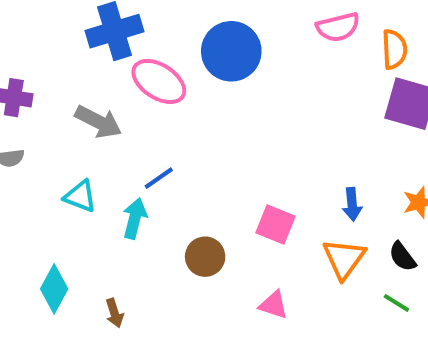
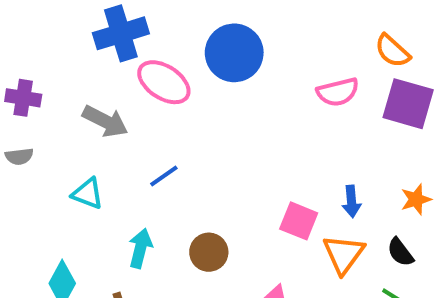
pink semicircle: (338, 27) -> (338, 92), moved
orange semicircle: (394, 49) -> (392, 51), turned 135
cyan arrow: (135, 218) -> (140, 248), moved
pink square: (276, 224) -> (299, 221), moved

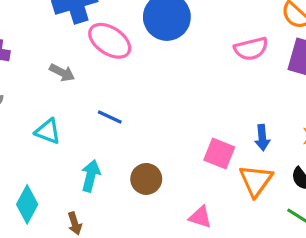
gray arrow: (105, 121) -> (62, 73), size x0.7
blue line: (164, 176) -> (110, 117), turned 60

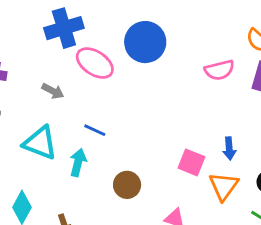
cyan triangle: (48, 131) -> (40, 143), size x1.5
cyan arrow: (91, 176) -> (78, 162), moved

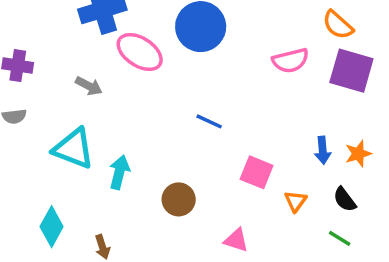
blue line: (95, 130) -> (209, 121), moved
blue arrow: (229, 148) -> (323, 150), moved
orange triangle: (224, 186) -> (296, 201), size x0.6

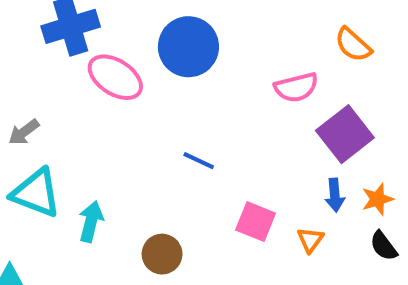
purple square: (351, 71) -> (345, 134), moved, turned 36
gray arrow: (89, 86) -> (24, 132), moved, turned 116
black semicircle: (345, 199) -> (384, 246), moved
orange triangle: (296, 201) -> (310, 240), moved

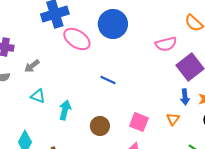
blue line: (199, 161) -> (108, 80), moved
cyan triangle: (36, 193) -> (38, 96), size x0.6
pink square: (256, 222) -> (139, 122), moved

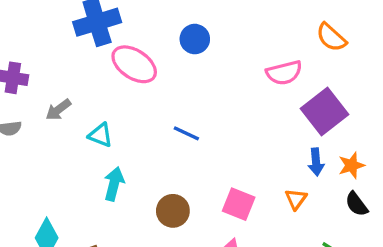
blue circle: (113, 24) -> (195, 39), size x0.6
cyan triangle: (38, 96) -> (100, 135), moved

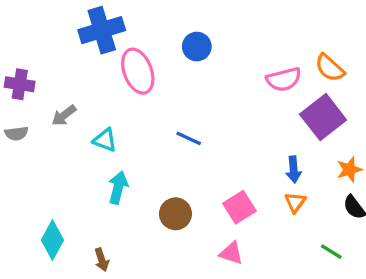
orange semicircle: (331, 37) -> (330, 68), moved
pink ellipse: (134, 64) -> (138, 71), turned 36
blue arrow: (316, 162) -> (294, 170), moved
pink square: (239, 204) -> (239, 207), turned 36

